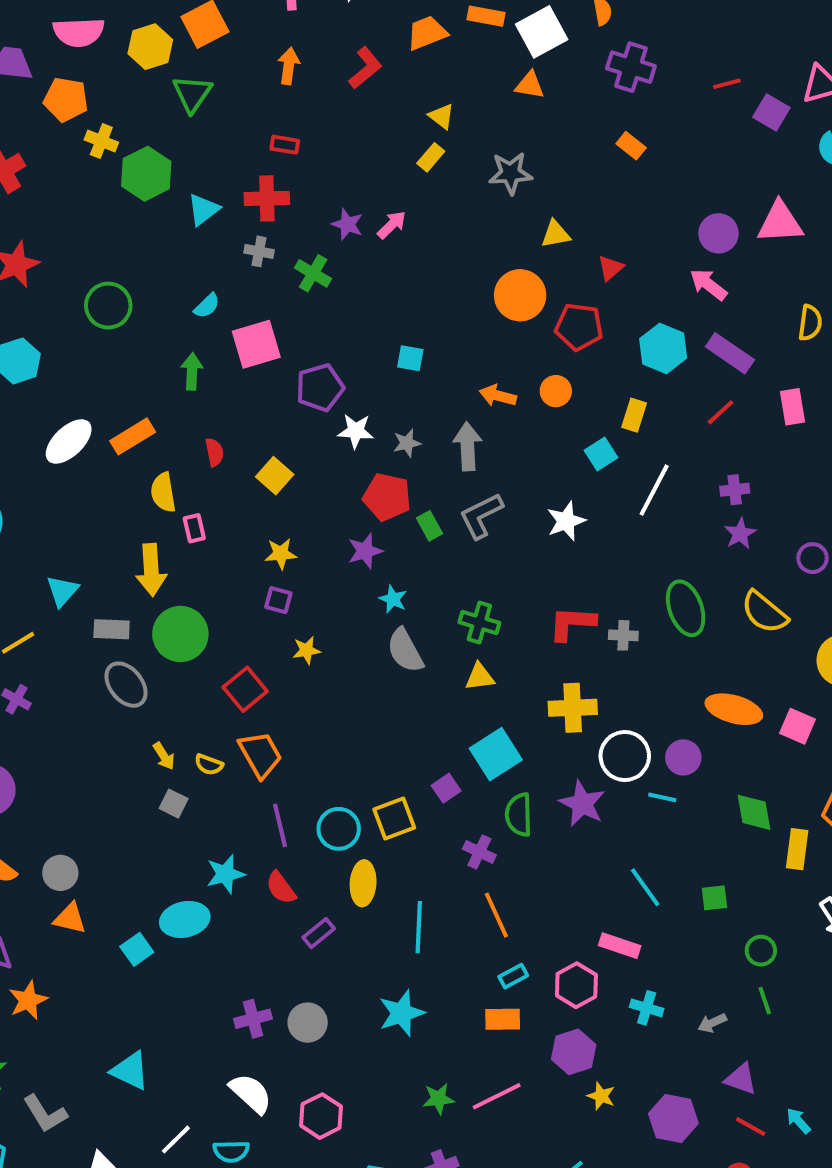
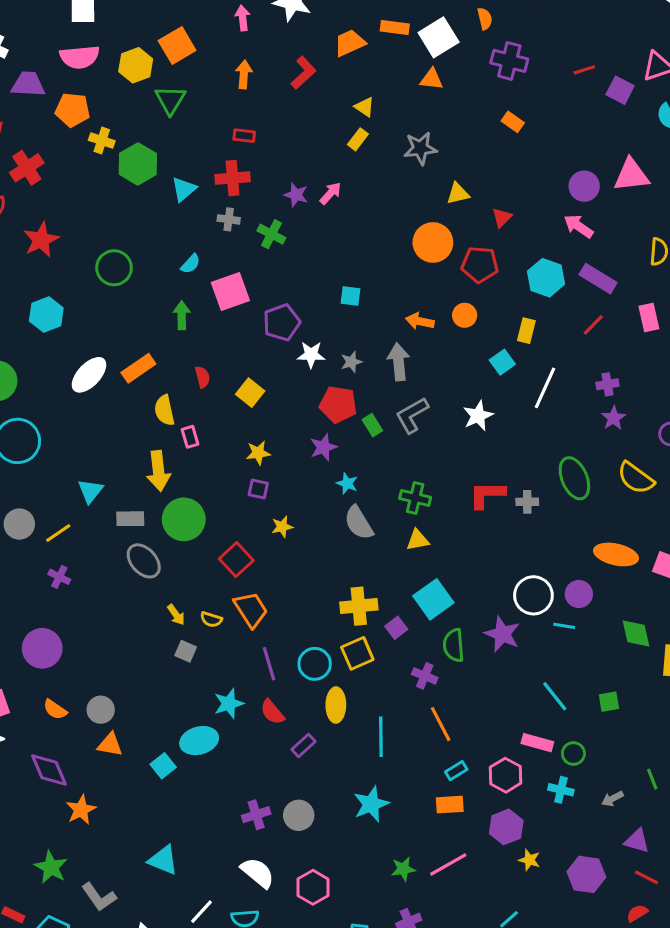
yellow cross: (573, 708) -> (359, 606), moved
green circle: (761, 951) -> (573, 754), moved

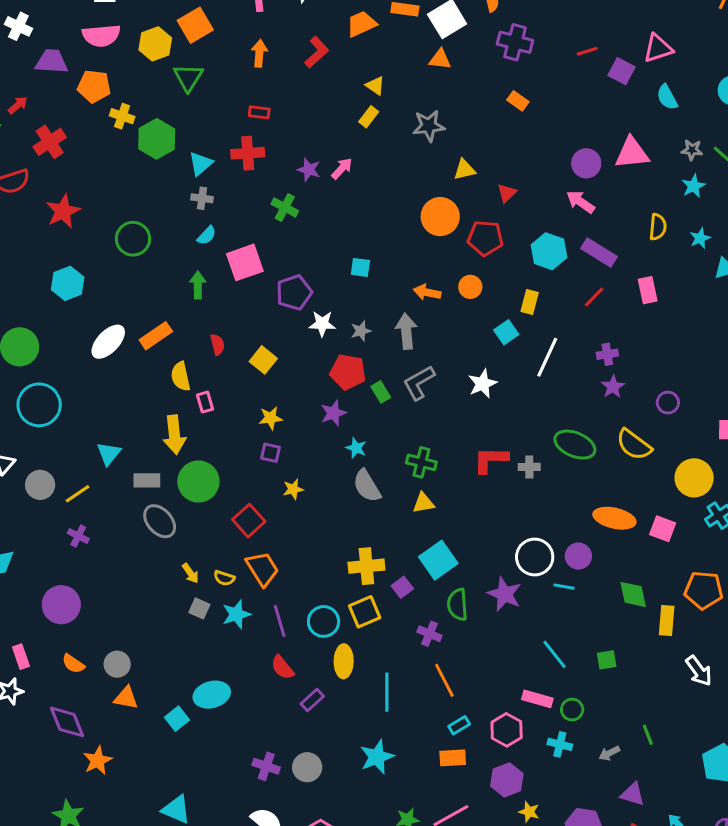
gray cross: (229, 219) -> (202, 198), moved
green ellipse: (574, 478) -> (575, 445), turned -45
cyan star: (229, 704) -> (236, 614), moved
purple cross: (256, 815) -> (266, 766), turned 36

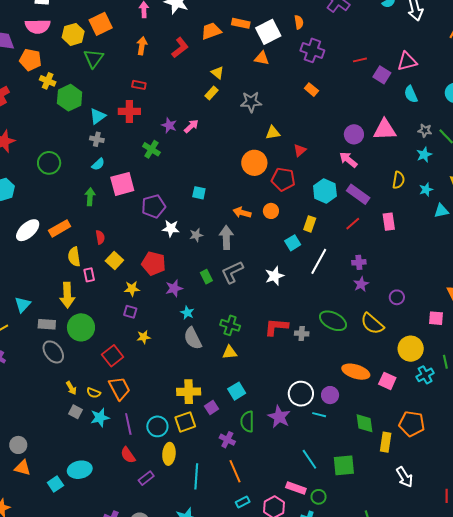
yellow square: (263, 360) -> (114, 261), moved
red pentagon: (348, 372) -> (154, 263), moved
cyan square: (438, 560) -> (237, 391), size x0.7
green square: (607, 660) -> (344, 465), size x1.6

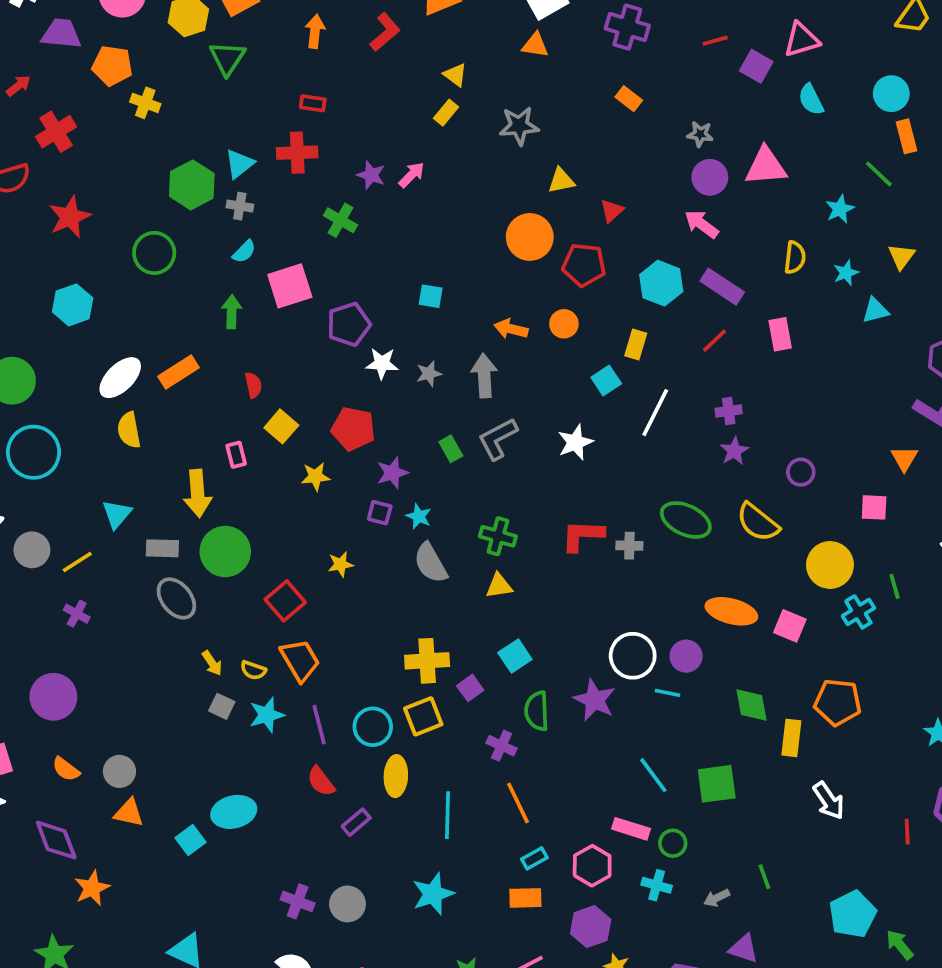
green hexagon: (70, 98) -> (192, 185), moved
gray star: (425, 131) -> (700, 134), moved
yellow semicircle: (74, 257) -> (129, 430), moved
purple square: (130, 312) -> (380, 513), moved

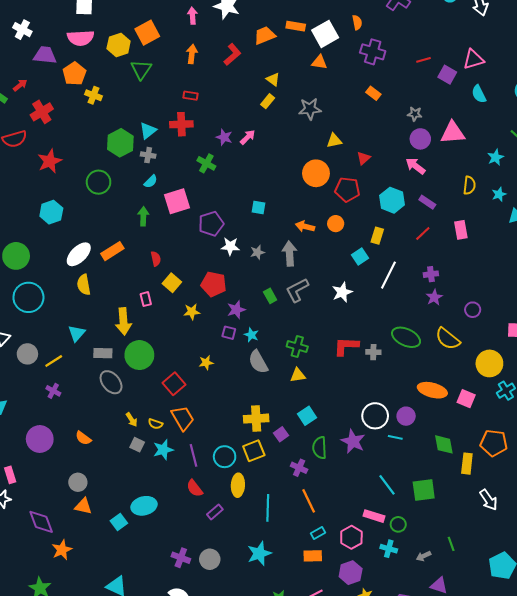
orange pentagon: (112, 66) -> (74, 74), turned 30
purple rectangle: (722, 287) -> (427, 202), size x0.7
orange semicircle: (66, 769) -> (83, 438), moved

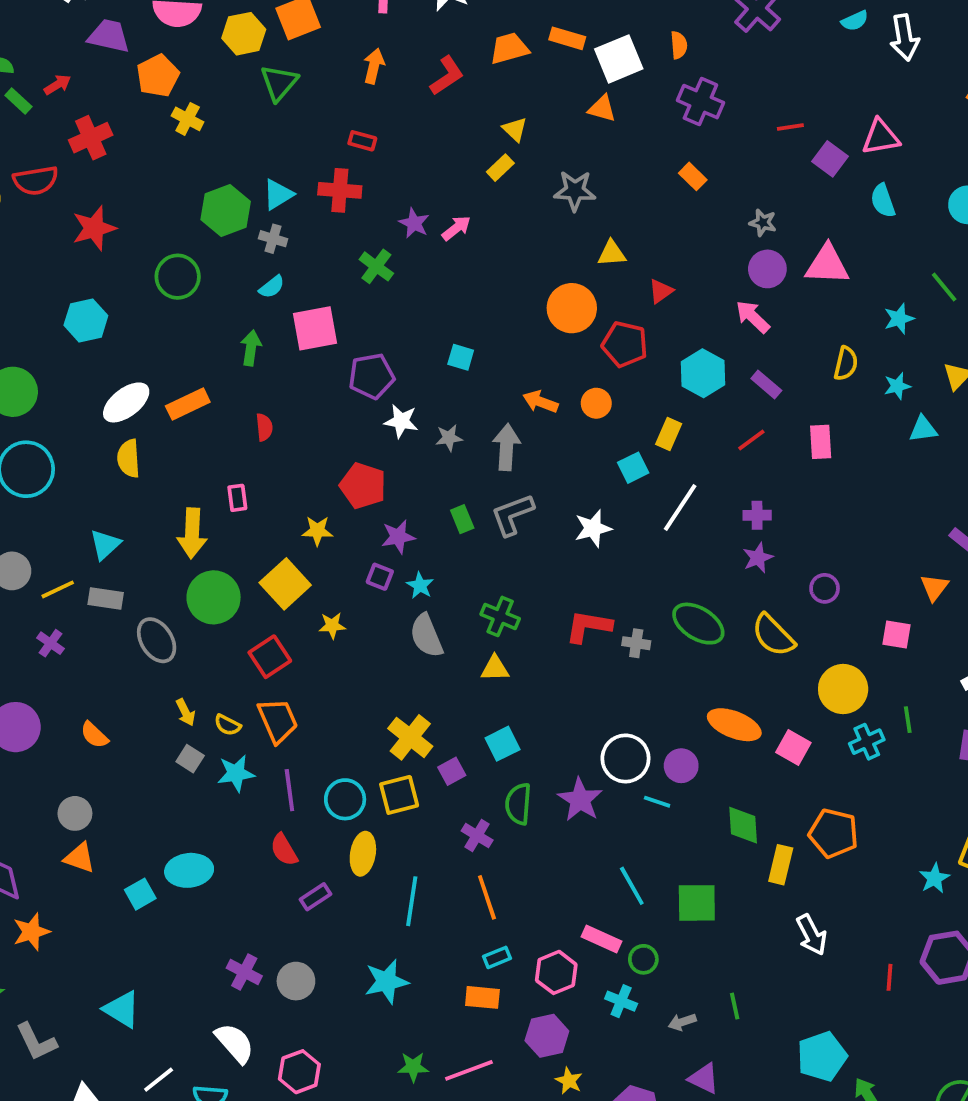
yellow square: (172, 283) -> (285, 584), moved, size x1.4
gray rectangle: (103, 353) -> (106, 598), moved
yellow cross: (256, 419) -> (410, 737), turned 35

